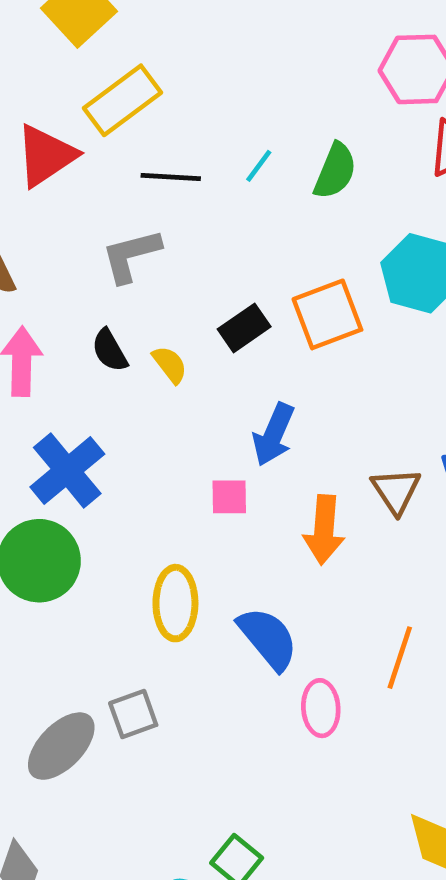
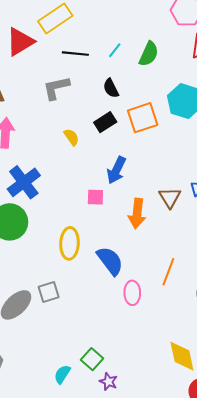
black semicircle: (110, 350) -> (111, 88), moved

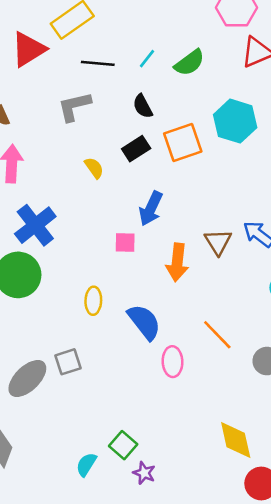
green semicircle: (149, 54) -> (189, 63), turned 30
yellow ellipse: (70, 243) -> (93, 301), size x0.7
orange line: (168, 272) -> (217, 335), turned -64

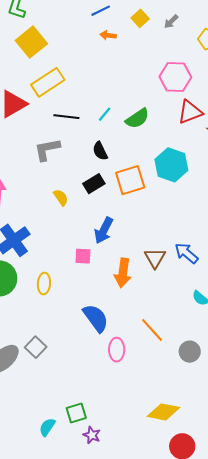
yellow ellipse: (93, 301) -> (44, 284), moved
gray square: (68, 362) -> (36, 347), turned -30
yellow diamond: (236, 440) -> (164, 412), turned -68
green square: (123, 445) -> (76, 413), turned 30

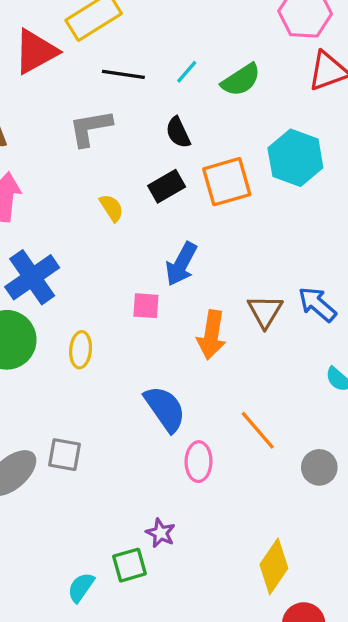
gray square: (36, 347) -> (65, 455), turned -35
yellow diamond: (164, 412) -> (274, 566), turned -68
purple star: (92, 435) -> (161, 533), moved

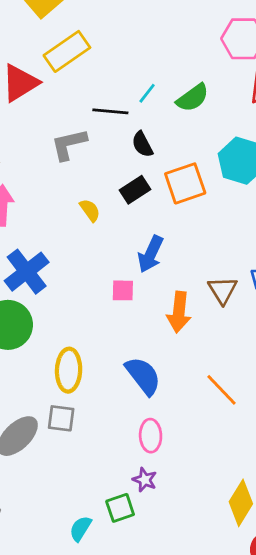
black line: (123, 74) -> (110, 111), moved
yellow ellipse: (81, 350) -> (69, 370), moved, size x1.4
pink ellipse: (199, 462) -> (151, 436), moved

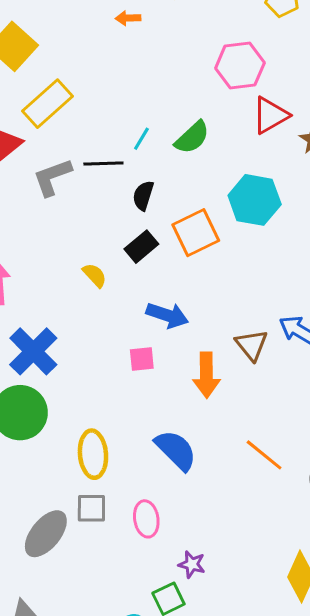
gray L-shape: (69, 144) -> (52, 177), moved
black semicircle: (142, 144) -> (143, 196), turned 52
blue arrow: (151, 254) -> (167, 315), turned -90
pink ellipse: (151, 436) -> (146, 519), moved

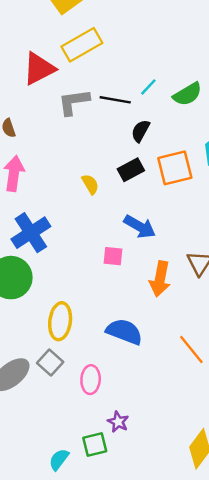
blue semicircle: (176, 450) -> (124, 332), turned -36
gray square: (91, 508) -> (50, 362), turned 30

